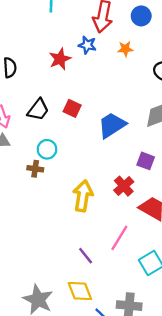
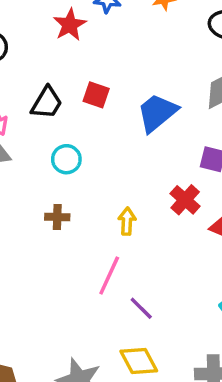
brown cross: (35, 169) -> (57, 217), moved
yellow arrow: (83, 196) -> (127, 221), size x0.6
pink line: (119, 238) -> (109, 275), moved

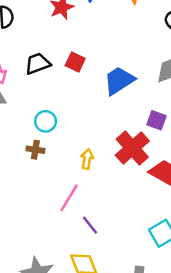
black trapezoid: (47, 103) -> (38, 64), turned -148
cyan circle: (66, 159) -> (46, 121), moved
red cross: (185, 200) -> (132, 148), size x1.5

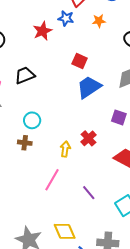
red square: (75, 62) -> (80, 61), moved
red cross: (132, 148) -> (89, 138), moved, size x0.6
purple line: (90, 225) -> (89, 193), moved

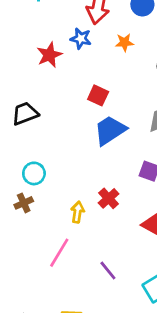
brown cross: (25, 143) -> (24, 203), turned -32

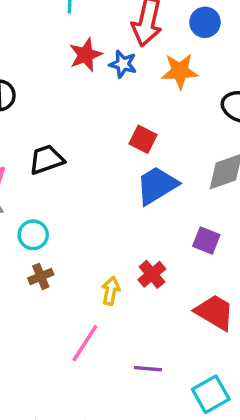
orange star: (124, 42) -> (180, 71), size x1.5
red star: (49, 55) -> (86, 55), moved
cyan circle: (34, 173) -> (33, 235), moved
purple line: (108, 271) -> (148, 369), turned -48

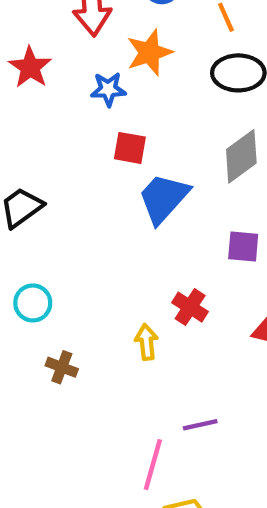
blue star: (123, 64) -> (108, 89), moved
brown cross: (41, 276) -> (62, 367), moved, turned -30
pink line: (85, 343) -> (153, 465), moved
purple line: (148, 369) -> (200, 425), moved

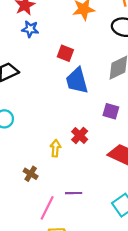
blue star: (108, 89) -> (30, 29), moved
blue trapezoid: (164, 198) -> (77, 81), turned -68
brown cross: (62, 367) -> (31, 174), moved

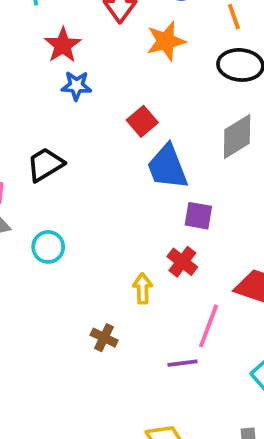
red square: (65, 53) -> (142, 121), turned 35
purple square: (111, 111) -> (198, 216), moved
pink line: (47, 208) -> (209, 326), moved

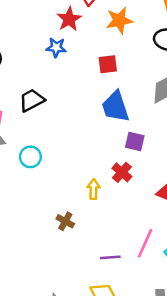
red star: (63, 45) -> (69, 19), moved
red square: (142, 121) -> (108, 64), moved, turned 30
pink line: (209, 326) -> (145, 243), moved
purple line: (183, 363) -> (110, 257), moved

